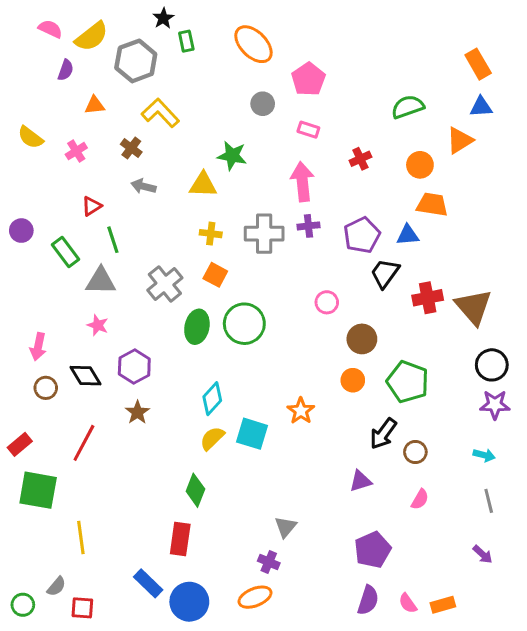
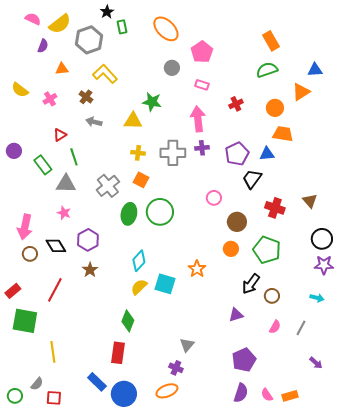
orange rectangle: (478, 64) -> (271, 41), moved
red cross: (428, 298) -> (275, 208), moved, turned 30
brown triangle: (473, 307) -> (310, 201), size x0.6
pink arrow: (38, 347) -> (25, 227), size x1.4
gray line: (489, 501) -> (301, 328), moved, turned 42

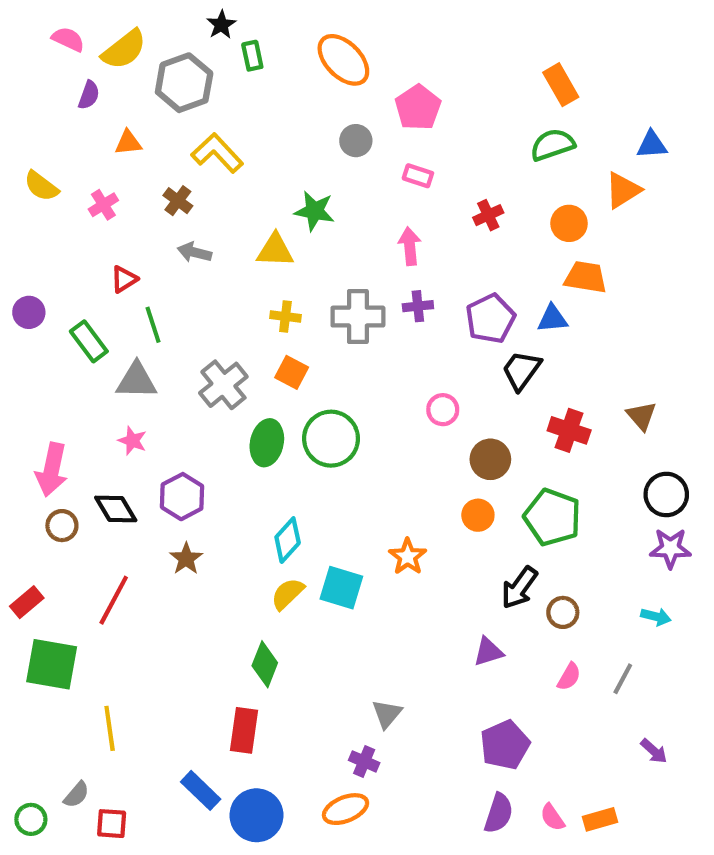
pink arrow: (198, 119) -> (410, 246), size x0.7

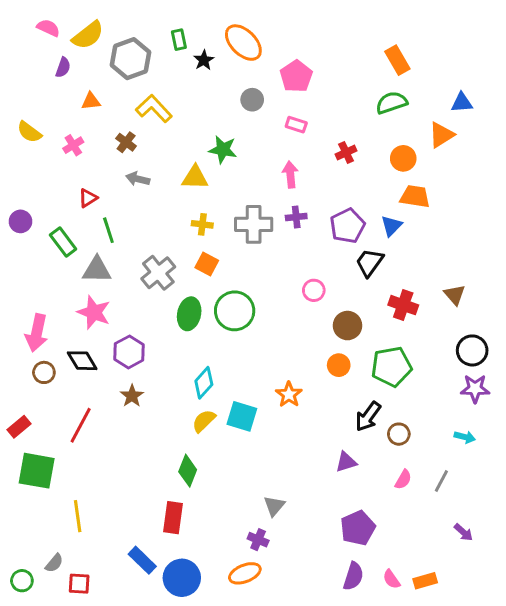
black star: (221, 25) -> (204, 60), moved
blue triangle: (552, 319) -> (391, 226), turned -40
pink star: (132, 441) -> (94, 312), size x1.6
green pentagon: (552, 517) -> (391, 367), turned -30

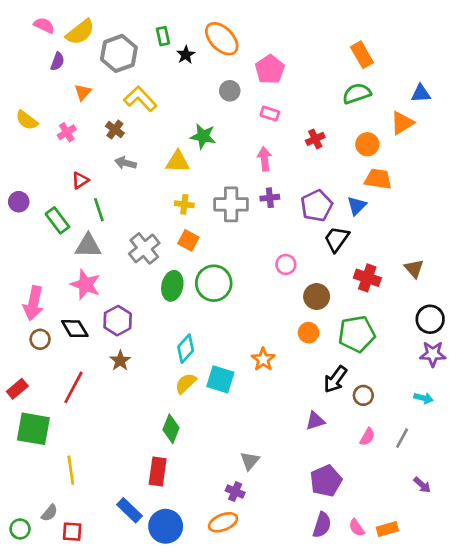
orange triangle: (91, 101) -> (83, 92), turned -42

